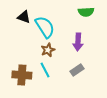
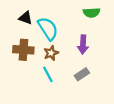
brown cross: (22, 75) -> (23, 50), moved

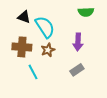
cyan line: (48, 74) -> (33, 72), moved

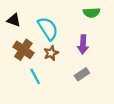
black triangle: (24, 17) -> (14, 20), moved
brown cross: (22, 47) -> (23, 50), turned 30

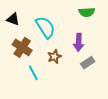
brown star: (51, 53) -> (54, 57), moved
gray rectangle: (82, 74) -> (88, 63), moved

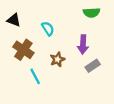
cyan semicircle: (45, 27) -> (48, 29), size x0.6

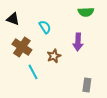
gray rectangle: (93, 66) -> (87, 85), moved, turned -48

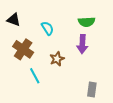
green semicircle: (86, 12) -> (87, 22), moved

